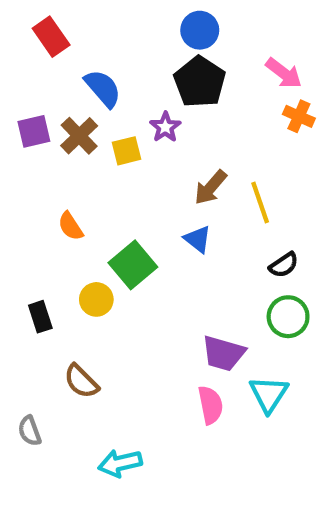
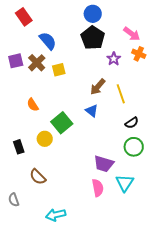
purple star: (165, 127) -> (114, 59), moved

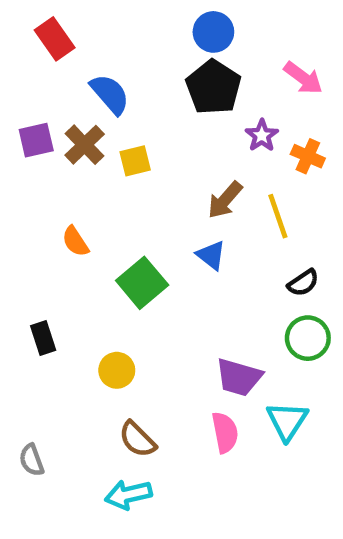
orange cross: (139, 54) -> (308, 156), moved
yellow circle: (45, 139) -> (117, 370), moved
brown semicircle: (38, 177) -> (137, 439), moved

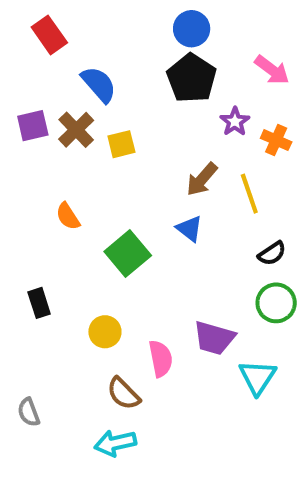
pink semicircle: (225, 432) -> (161, 359), moved

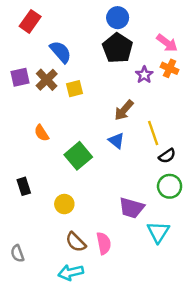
red rectangle: (49, 35) -> (30, 21), turned 70
orange cross: (276, 140) -> (170, 68), moved
yellow line: (249, 194) -> (153, 133), moved
pink semicircle: (161, 359) -> (104, 243), moved

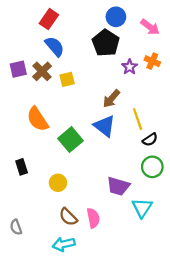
blue circle: (118, 18) -> (116, 17), moved
red rectangle: (30, 21) -> (49, 19), moved
pink arrow: (167, 43) -> (150, 27), moved
orange semicircle: (42, 133) -> (38, 119), size x1.6
blue triangle: (116, 141) -> (105, 126), size x1.5

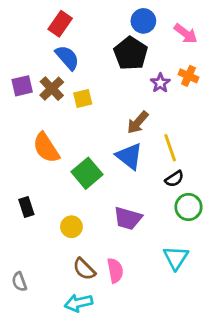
black semicircle: (150, 140) -> (174, 179), moved
purple trapezoid: (118, 186) -> (128, 218), moved

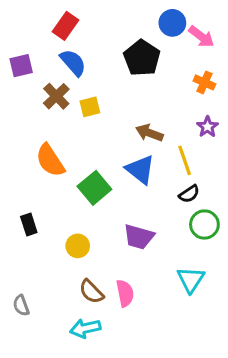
blue circle: (143, 21) -> (172, 23), moved
purple star: (160, 83) -> (208, 127), moved
purple square: (22, 86) -> (21, 66), moved
brown arrow: (138, 122) -> (149, 133), turned 70

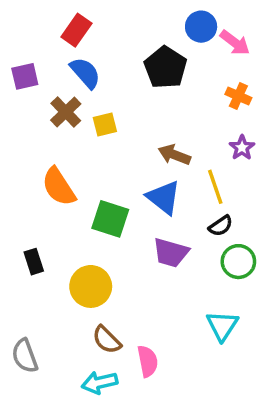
green square: (94, 188) -> (110, 219), turned -32
purple trapezoid: (139, 237) -> (171, 253), moved
yellow circle: (78, 246) -> (91, 286), size x1.5
pink semicircle: (125, 293) -> (148, 361), moved
gray semicircle: (21, 305) -> (25, 356), size x1.4

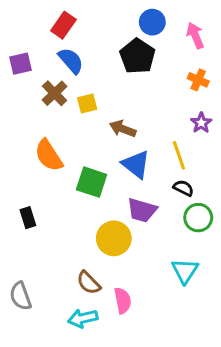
blue circle: (201, 27) -> (152, 22), moved
pink arrow: (235, 43) -> (195, 35), turned -150
brown arrow: (174, 155) -> (123, 129), moved
black semicircle: (221, 226) -> (183, 188), turned -120
yellow circle: (91, 286) -> (114, 238), moved

